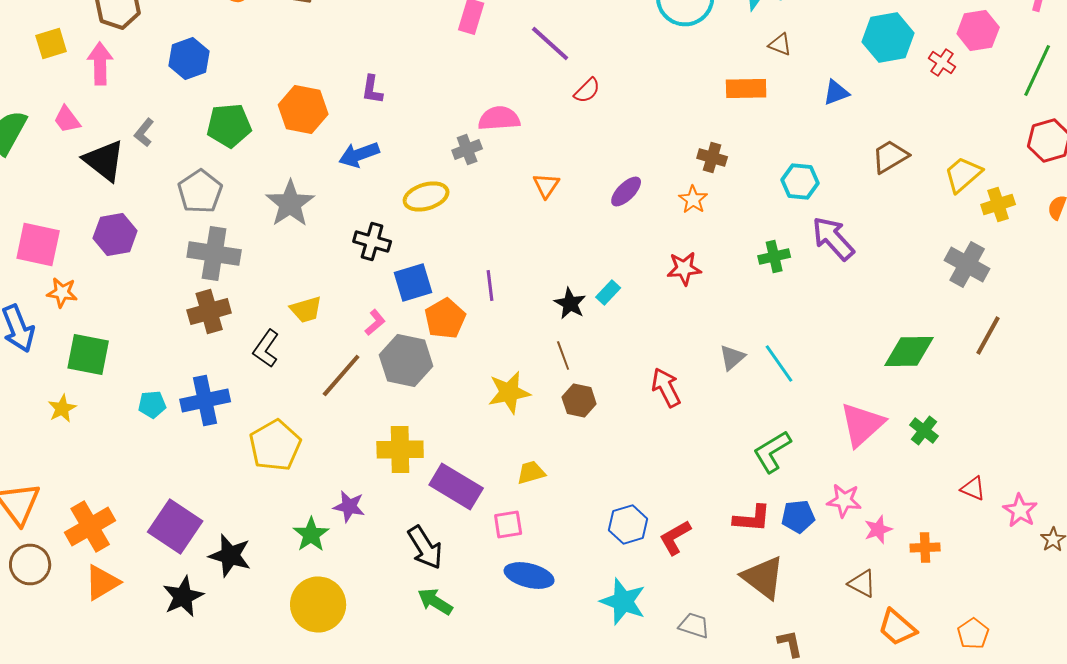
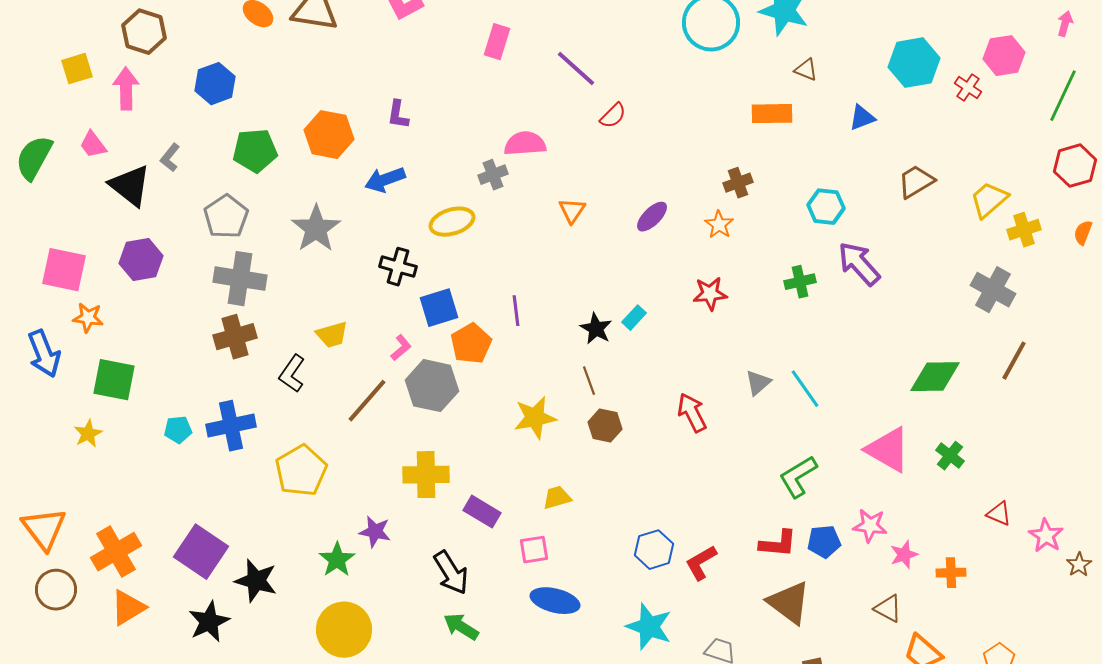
brown cross: (712, 158) -> (738, 183), turned -36
pink triangle: (862, 424) -> (888, 450), turned -48
purple rectangle: (456, 486) -> (482, 512), size x0.7

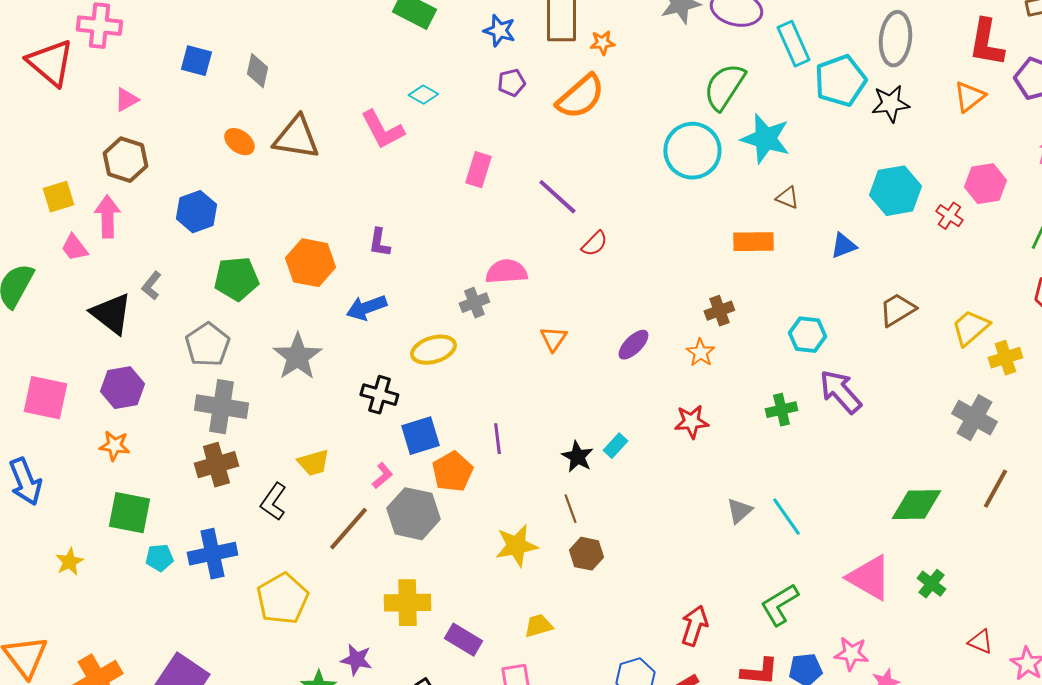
pink trapezoid: (93, 145) -> (74, 248), moved
orange star: (88, 318) -> (114, 446), moved
green square: (114, 380) -> (129, 513), moved
red arrow: (692, 413) -> (694, 626), moved, turned 45

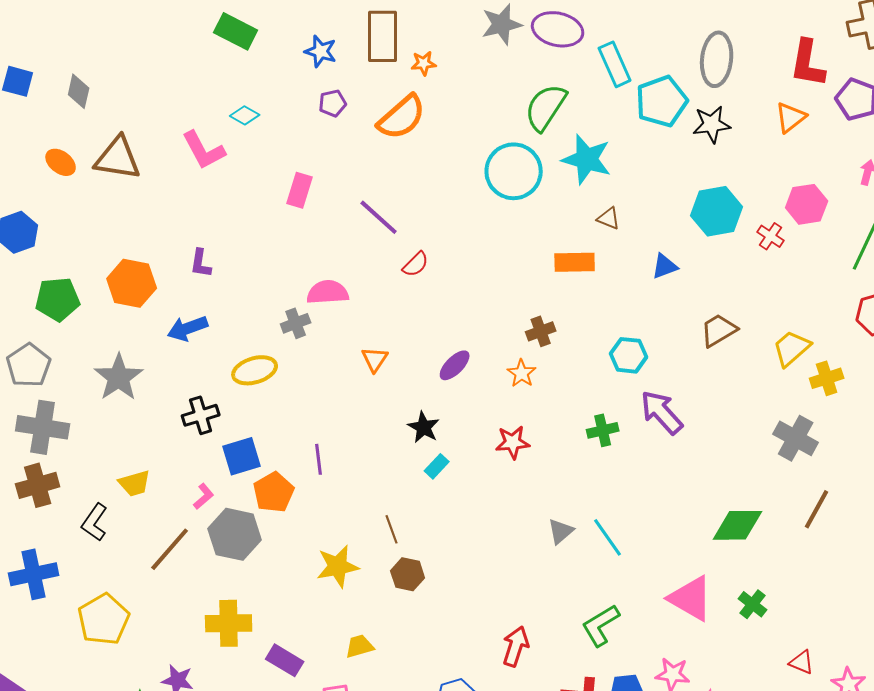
black cross: (379, 395) -> (201, 415), turned -33
black star: (577, 457) -> (424, 427), moved

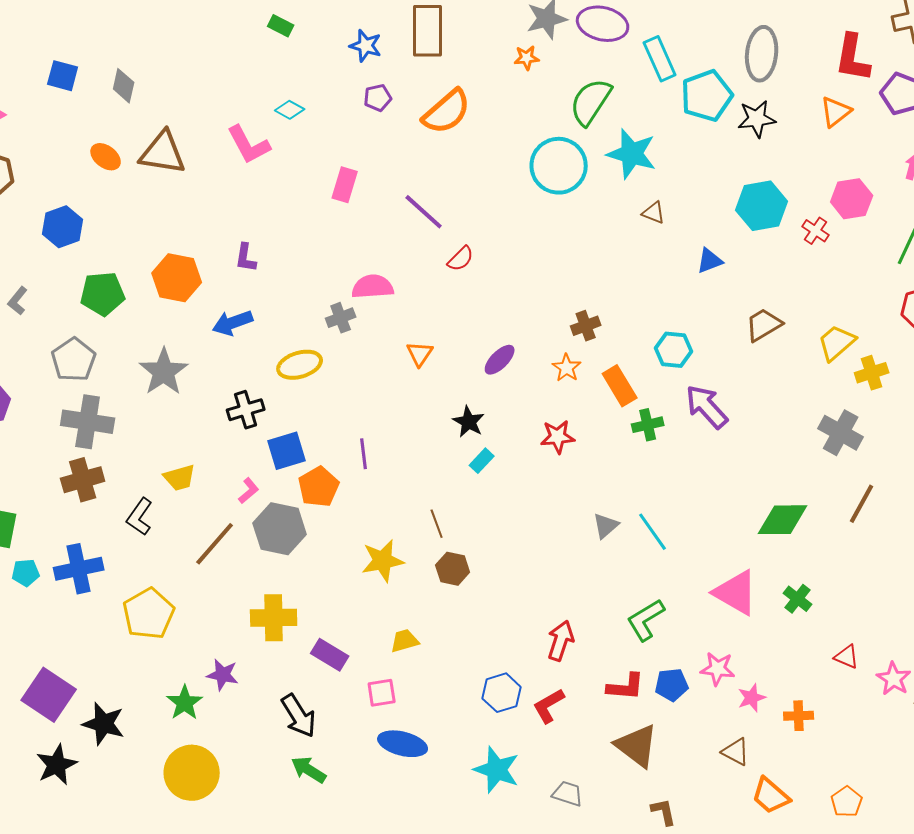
green rectangle: (236, 31) -> (281, 26), size x0.6
orange star: (424, 63) -> (527, 58), moved
orange rectangle: (575, 262) -> (620, 386), moved, turned 60

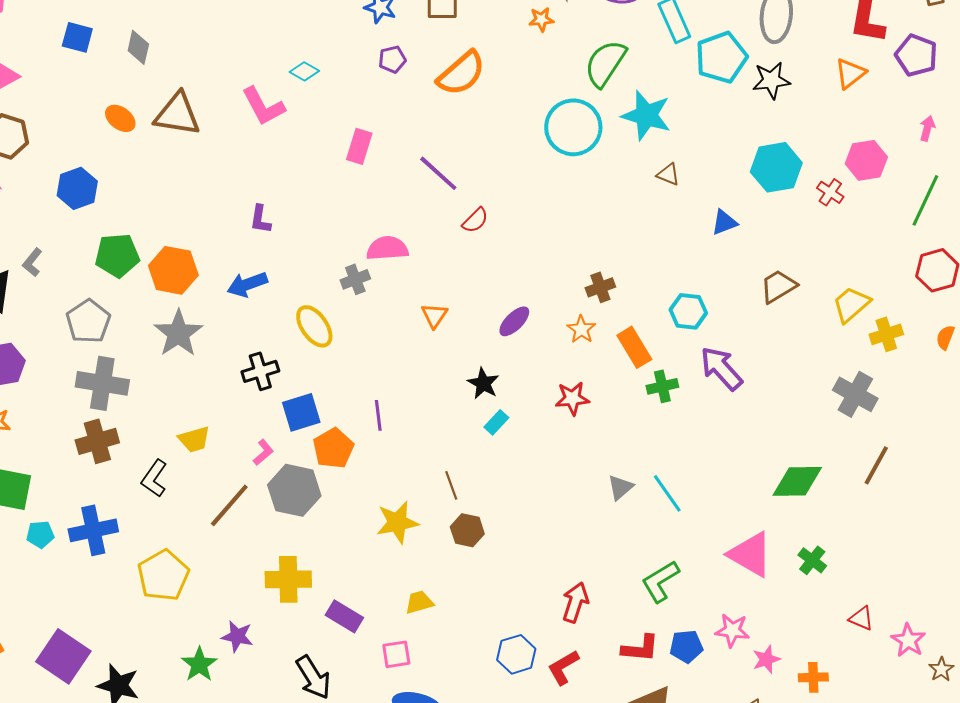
orange hexagon: (177, 278) -> (173, 270), moved
yellow ellipse: (300, 365) -> (314, 326), turned 72

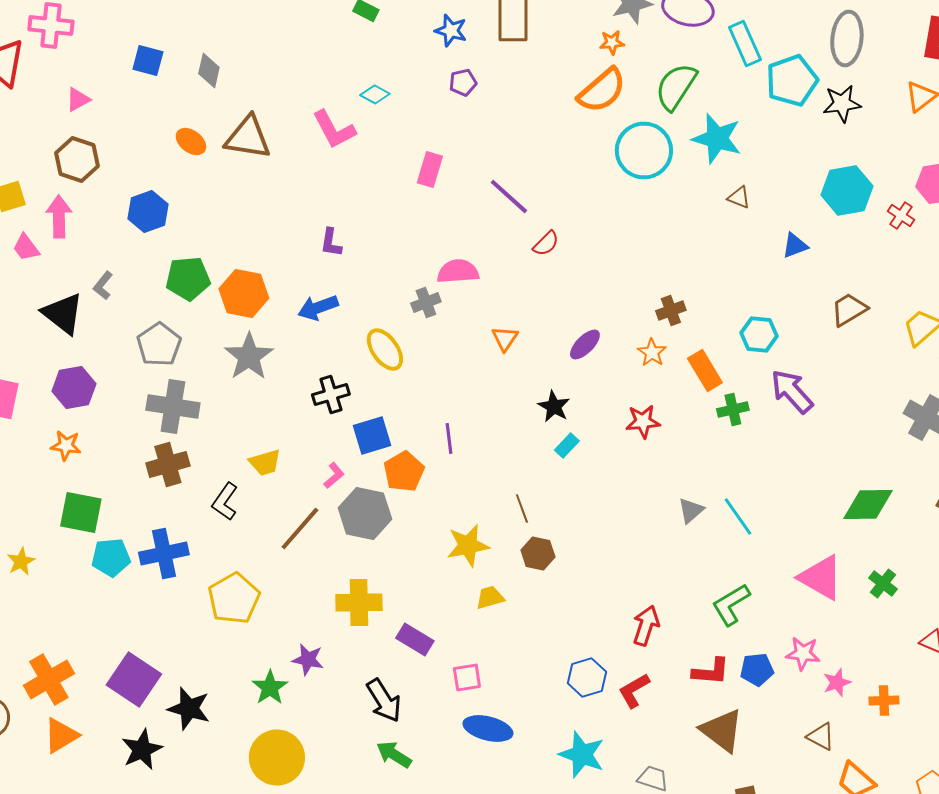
orange semicircle: (461, 73) -> (602, 90), moved
cyan pentagon: (40, 534) -> (111, 558), size x1.4
yellow trapezoid: (419, 602) -> (490, 598), moved

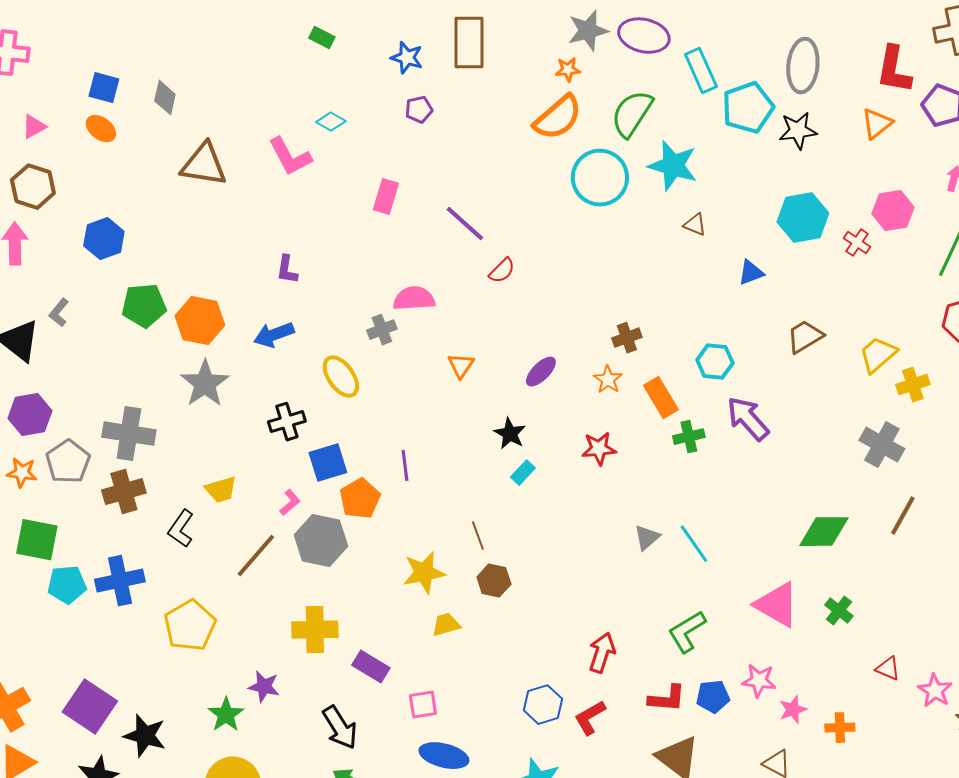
orange ellipse: (191, 142) -> (101, 129), moved
gray pentagon: (159, 344) -> (68, 462), moved

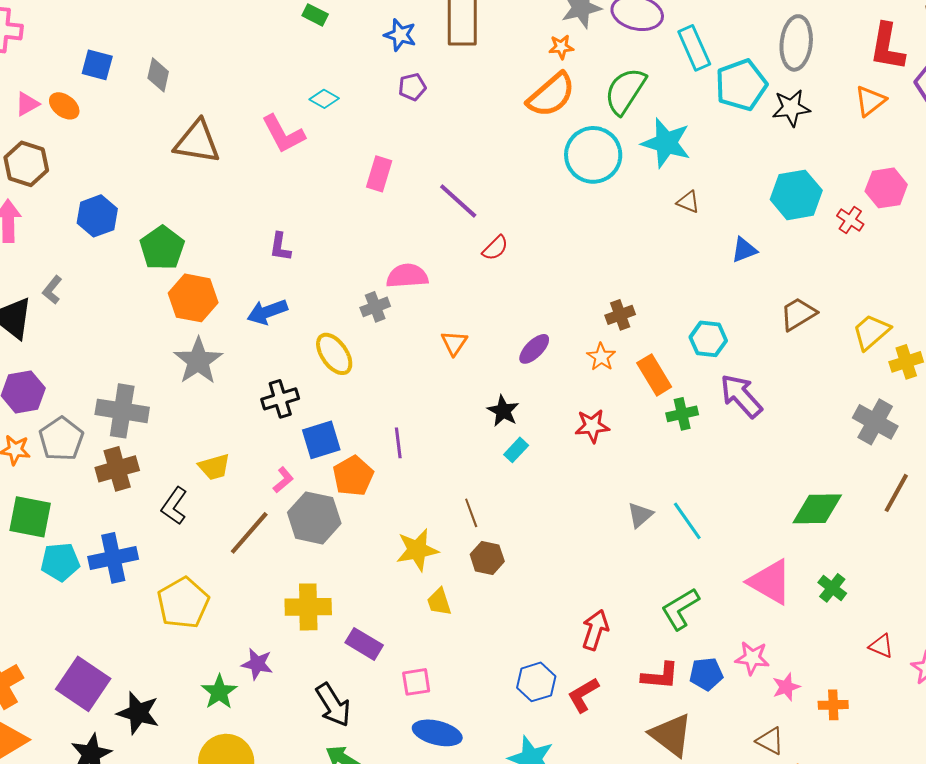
orange ellipse: (101, 129) -> (64, 106), moved
green pentagon: (144, 306) -> (162, 248), moved, turned -30
yellow trapezoid: (446, 625) -> (439, 602), turned -92

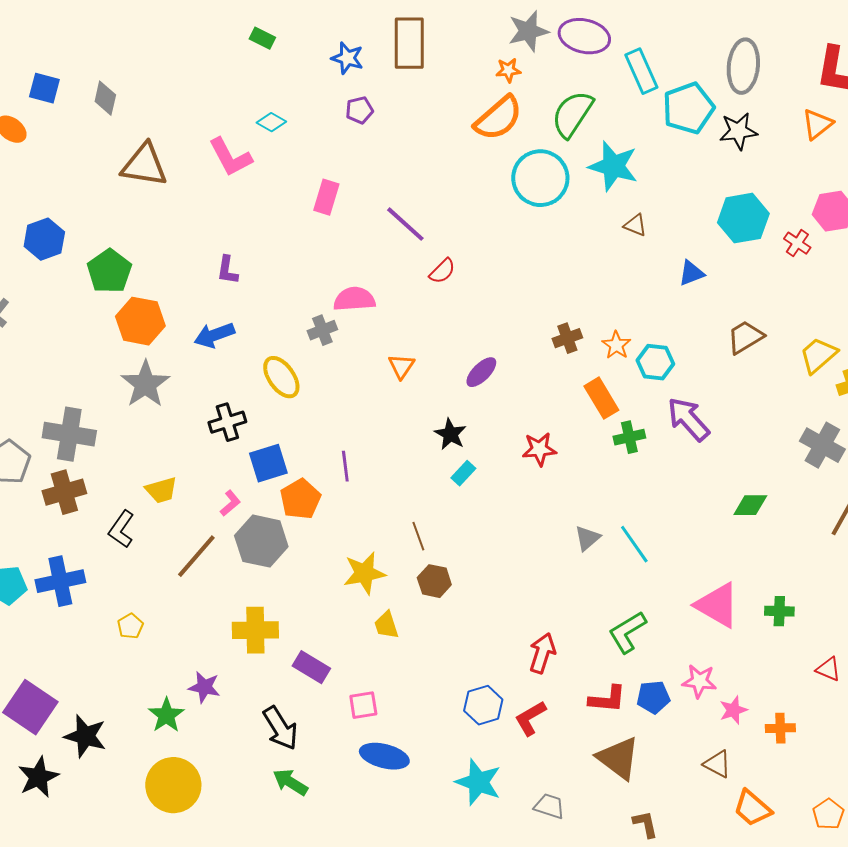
orange star: (601, 357) -> (616, 345), moved
green diamond: (817, 509) -> (750, 505), moved, size x0.7
green cross: (832, 588) -> (779, 611), turned -36
yellow pentagon: (183, 603) -> (130, 626), size x0.5

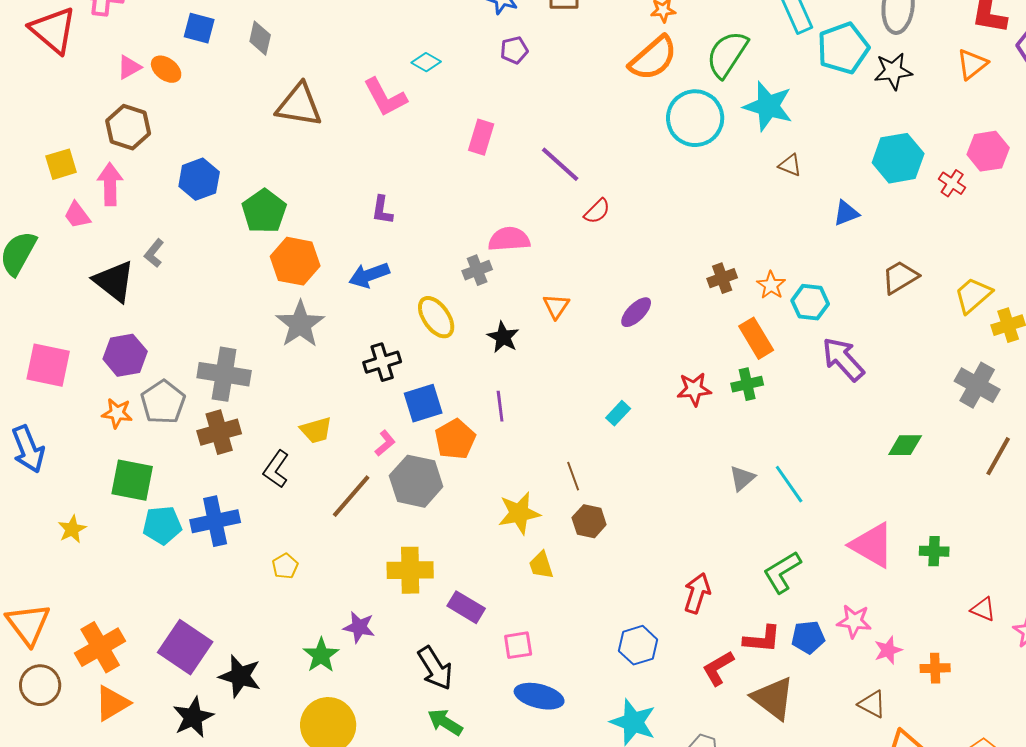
black star: (450, 434) -> (503, 337), moved
green cross: (629, 437) -> (747, 384), moved
red L-shape: (530, 718) -> (718, 668), moved

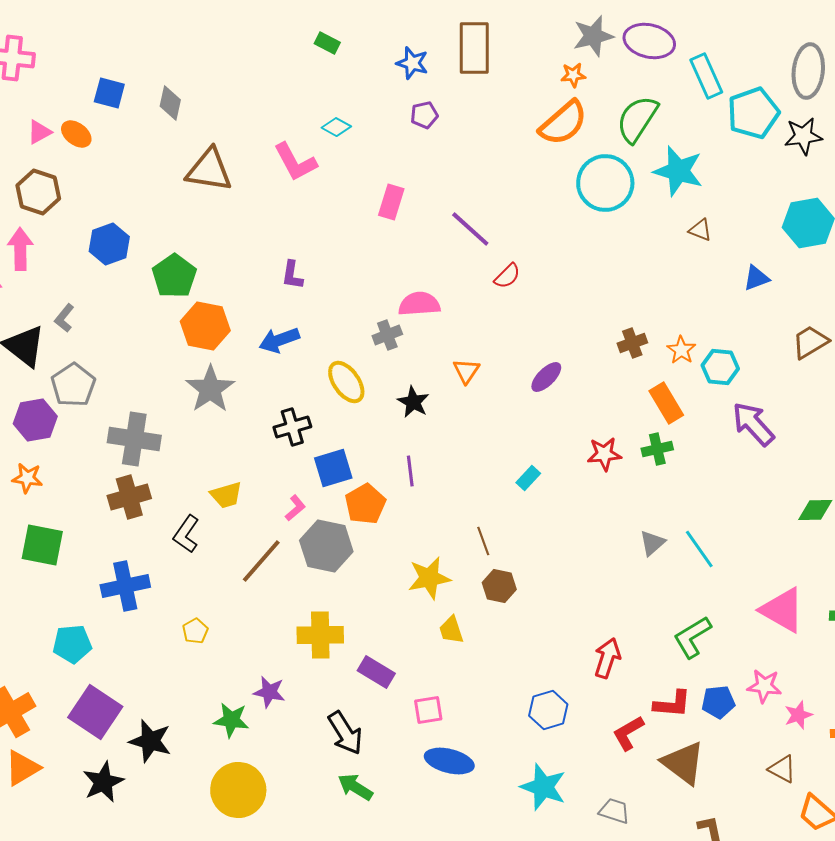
gray pentagon: (163, 402) -> (73, 385), moved
cyan pentagon: (162, 525) -> (72, 644), moved
green star: (321, 655) -> (231, 720), turned -30

